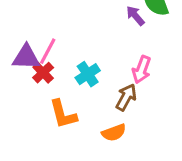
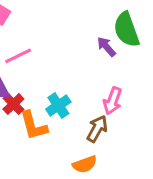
pink line: (48, 51) -> (18, 56), moved, turned 36
orange L-shape: (63, 114) -> (34, 126), moved

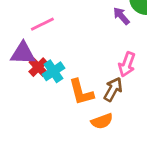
cyan cross: (58, 105) -> (53, 71), moved
orange L-shape: (34, 126) -> (81, 92), moved

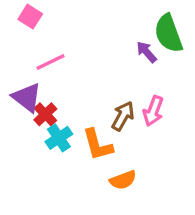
purple triangle: (23, 53) -> (27, 97), turned 36
cyan cross: (53, 71) -> (59, 138), moved
brown arrow: (113, 89) -> (123, 116), moved

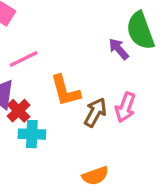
cyan cross: (59, 138) -> (32, 134), turned 36
orange L-shape: (98, 145) -> (65, 91), moved

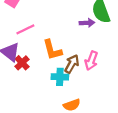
purple arrow: (119, 49) -> (87, 23), turned 128
cyan cross: (32, 134) -> (60, 77), moved

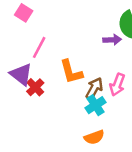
pink line: (25, 29) -> (39, 47), turned -36
cyan cross: (60, 77) -> (95, 105), moved, turned -35

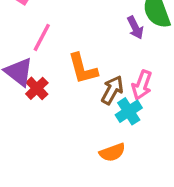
purple arrow: (112, 40) -> (135, 28), turned 66
cyan cross: (95, 105) -> (129, 111), moved

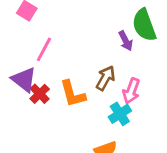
orange L-shape: (83, 69) -> (73, 94), moved
brown arrow: (112, 90) -> (106, 78), moved

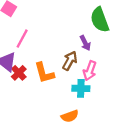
purple arrow: (126, 41) -> (85, 43), moved
cyan cross: (120, 114) -> (81, 88), turned 35

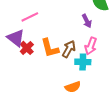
pink line: (22, 39) -> (30, 17), turned 36
brown arrow: (70, 61) -> (69, 49), moved

